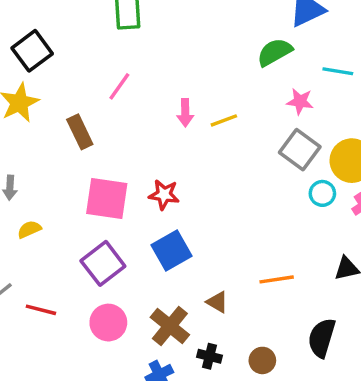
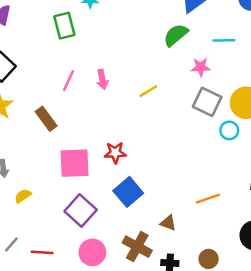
pink arrow: (185, 113) -> (102, 79), moved

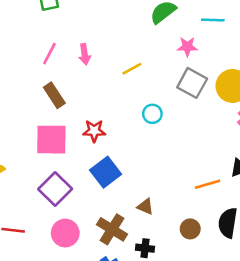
brown rectangle: (46, 119) -> (54, 95), moved
cyan circle: (229, 130) -> (152, 114), moved
orange line: (208, 199) -> (207, 184), moved
brown circle: (209, 259) -> (190, 229), moved

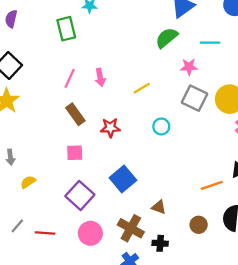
red star: (94, 131) -> (110, 128), moved
pink square: (51, 140) -> (75, 153), size x0.6

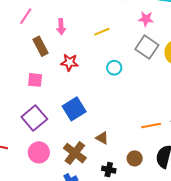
pink arrow: (100, 77) -> (61, 27), moved
pink line: (70, 78) -> (26, 16), moved
black cross: (160, 243) -> (109, 170), moved

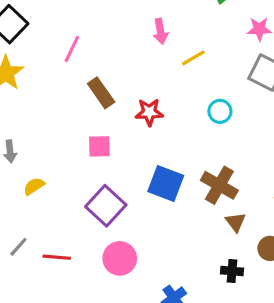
pink arrow: (61, 27) -> (160, 31), moved
blue square: (74, 109) -> (166, 184), turned -30
brown triangle: (102, 138) -> (236, 222), moved, turned 32
brown cross: (75, 153) -> (219, 185), moved

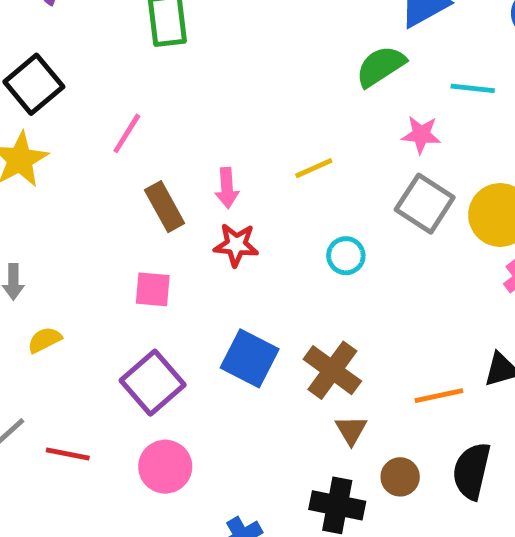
pink arrow: (160, 31) -> (227, 188), moved
black cross: (232, 271) -> (337, 505), size x1.5

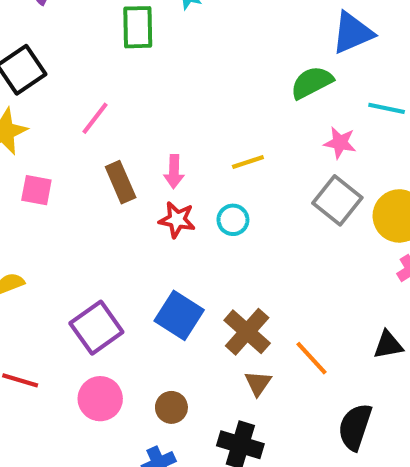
cyan circle: (346, 256) -> (233, 220), moved
pink square: (153, 289) -> (36, 190), moved
orange line: (439, 396) -> (312, 358), moved, turned 54
brown circle: (400, 477) -> (171, 407), moved

